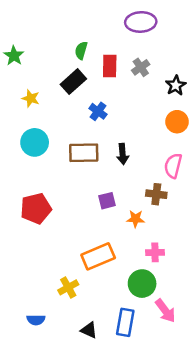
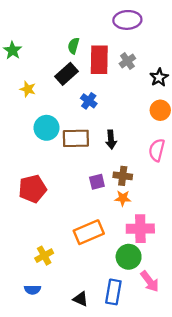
red rectangle: (110, 66) -> (99, 60), size x1.4
cyan circle: (35, 142) -> (47, 128), moved
brown cross: (156, 194) -> (123, 176), moved
pink cross: (155, 252) -> (140, 229), size x1.6
yellow cross: (68, 287) -> (44, 256), moved

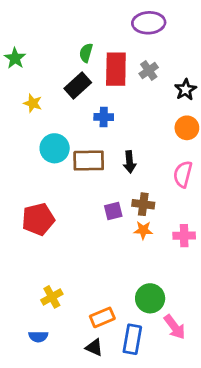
blue cross: (89, 101) -> (104, 117), turned -35
pink cross: (140, 229) -> (184, 236), moved, size x0.7
orange rectangle: (89, 232) -> (102, 317), moved, size x0.7

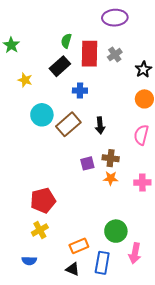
brown rectangle: (89, 161) -> (68, 124), turned -40
red pentagon: (38, 219) -> (43, 200), moved
pink arrow: (175, 327) -> (135, 253), turned 48

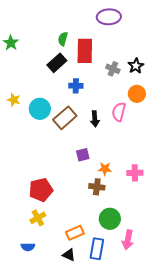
gray cross: (115, 55) -> (113, 69), moved, turned -32
yellow star: (25, 80) -> (14, 100), moved
pink semicircle: (141, 135) -> (119, 112), moved
brown cross: (111, 158) -> (97, 187), moved

